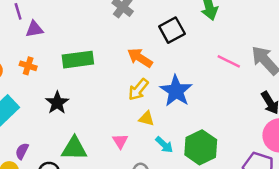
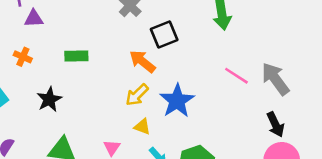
black square: (172, 30) -> (164, 35), moved
green rectangle: (78, 60) -> (76, 56), size x0.7

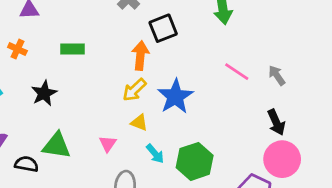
orange arrow: (142, 61) -> (140, 56), turned 56
gray arrow: (275, 79) -> (277, 75), size x0.6

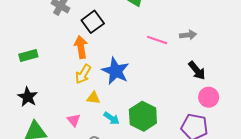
gray arrow: (277, 75) -> (188, 35), turned 133
black star: (44, 93) -> (28, 97), moved
pink circle: (282, 159) -> (209, 97), size x0.7

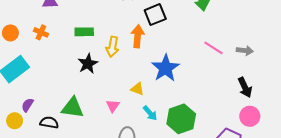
yellow arrow: (83, 74) -> (112, 47), moved, turned -36
black star: (28, 97) -> (88, 64), moved

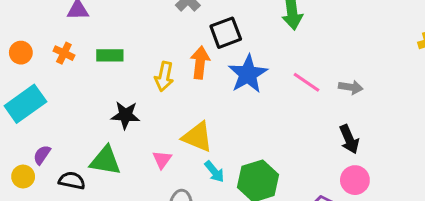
green rectangle: (84, 32) -> (110, 55), moved
black star: (88, 64) -> (125, 115), moved, turned 30
blue star: (165, 68) -> (248, 74), moved
yellow triangle: (137, 89) -> (197, 137), size x1.6

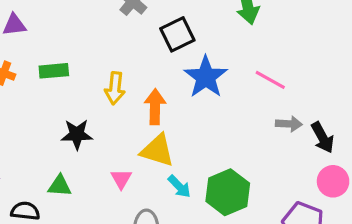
orange arrow: (200, 63) -> (155, 107), moved
gray arrow: (351, 87) -> (289, 124), moved
green triangle: (105, 161) -> (60, 186), size x0.7

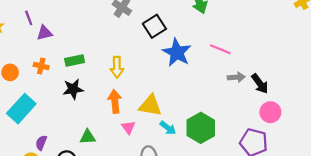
orange arrow: (155, 107) -> (115, 101), moved
black star: (77, 134) -> (73, 89), moved

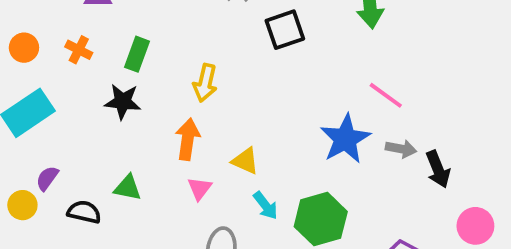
blue star: (177, 52) -> (345, 139), moved
green rectangle: (75, 60) -> (137, 54), turned -72
yellow triangle: (150, 106) -> (245, 161), size x0.7
pink circle: (270, 112) -> (475, 226), moved

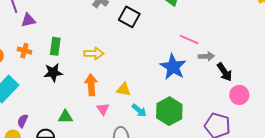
black square: (285, 30) -> (129, 17), turned -30
yellow arrow: (205, 83) -> (94, 54), turned -90
gray arrow: (401, 149) -> (206, 56), moved
pink circle: (475, 226) -> (239, 95), moved

